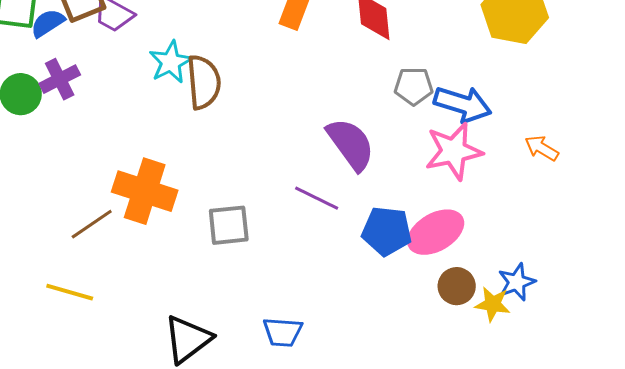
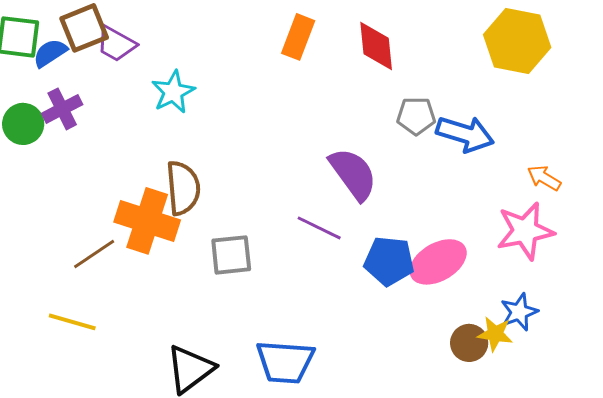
brown semicircle: (204, 82) -> (183, 188), moved
pink star: (454, 151) -> (525, 231), moved
brown circle: (457, 286) -> (469, 343), moved
blue trapezoid: (283, 332) -> (285, 362), size x1.5

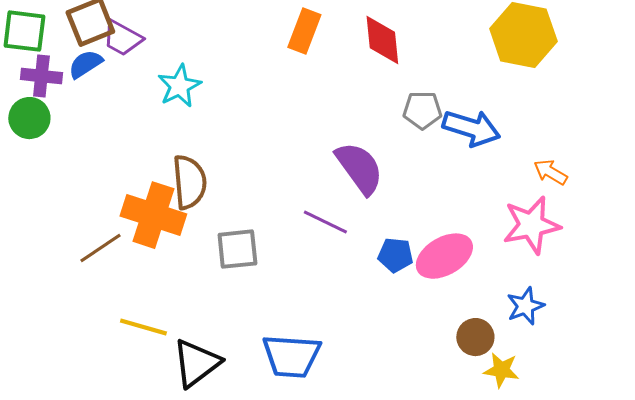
blue semicircle: (50, 53) -> (85, 64), moved
purple cross: (62, 109) -> (41, 76), moved, turned 33
blue pentagon: (389, 261) -> (395, 255), size x0.7
yellow line: (72, 322) -> (143, 327), moved
yellow star: (495, 334) -> (501, 370), moved

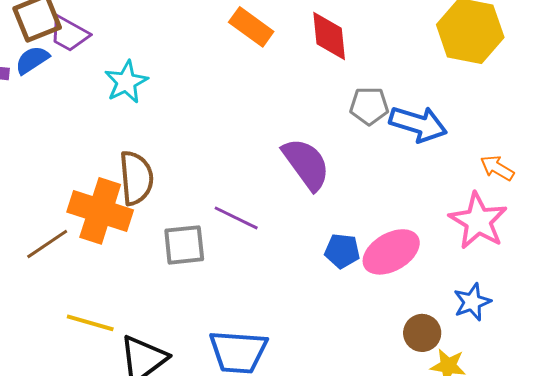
orange rectangle: (304, 31) -> (251, 27), turned -75
purple line: (325, 222) -> (236, 218), moved
pink star: (531, 225) -> (478, 221), turned -30

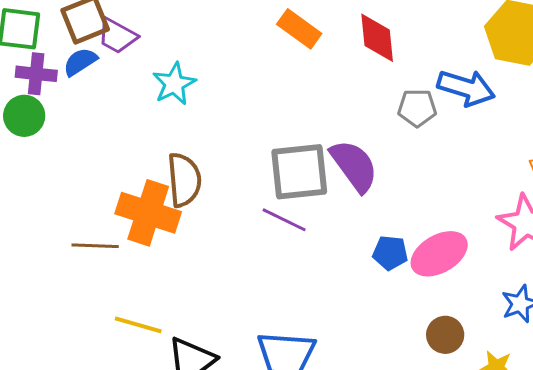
blue arrow: (418, 124) -> (466, 88), moved
brown line: (47, 244) -> (95, 246), turned 36
gray square: (184, 245) -> (299, 172), moved, size x1.4
brown circle: (422, 333) -> (445, 335), moved

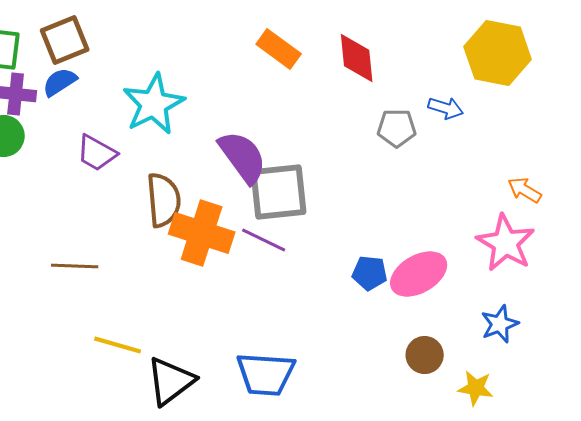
purple trapezoid: (117, 36) -> (97, 153), moved
cyan star: (174, 84) -> (154, 104), size x1.4
blue arrow: (466, 88) -> (446, 108), size x0.6
purple semicircle: (354, 166) -> (243, 157), moved
orange cross: (148, 213) -> (202, 233), moved

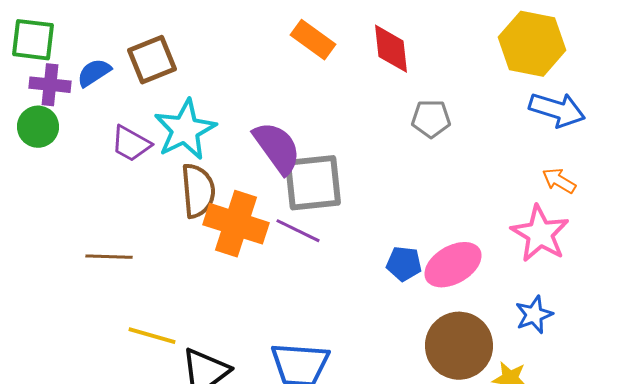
brown square: (65, 40) -> (152, 60), moved
cyan star: (154, 104) -> (185, 130), moved
blue arrow: (446, 108) -> (557, 110), moved, size x1.6
brown circle: (425, 355) -> (459, 346), size x1.8

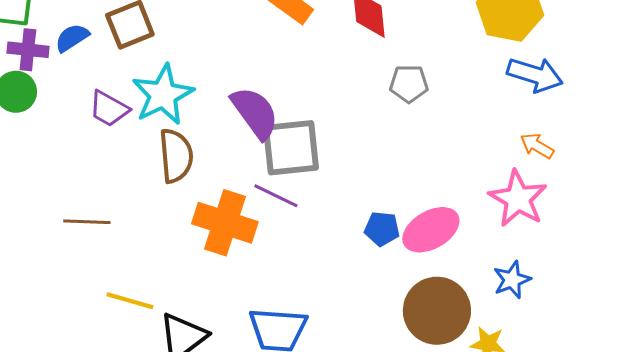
orange cross: (236, 224) -> (225, 223), moved

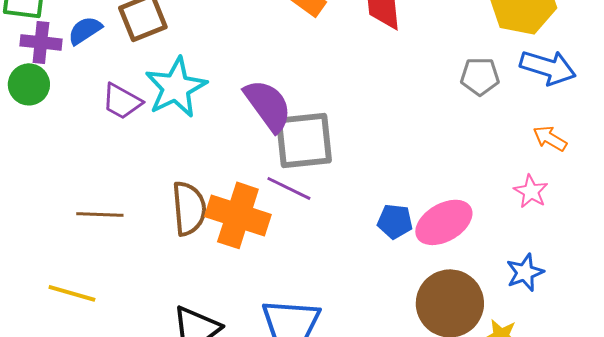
gray pentagon: (409, 84) -> (480, 76), moved
brown semicircle: (176, 156) -> (189, 208), moved
pink star: (518, 199) -> (531, 191), size x0.6
yellow line: (130, 301) -> (72, 293), moved

